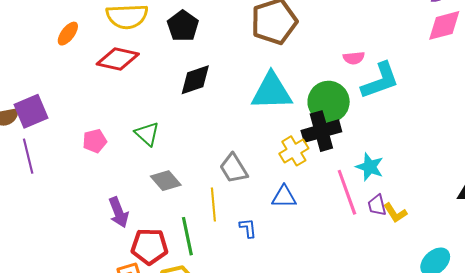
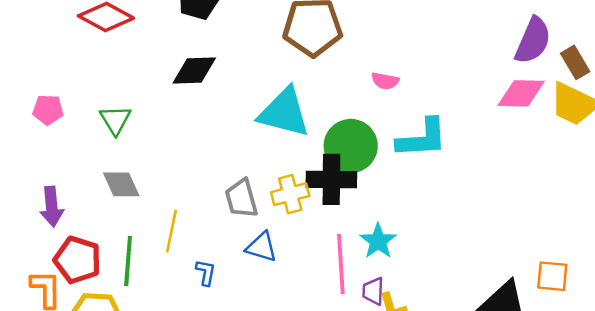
pink semicircle: (354, 58) -> (385, 81), moved
gray trapezoid: (234, 168) -> (241, 199), moved

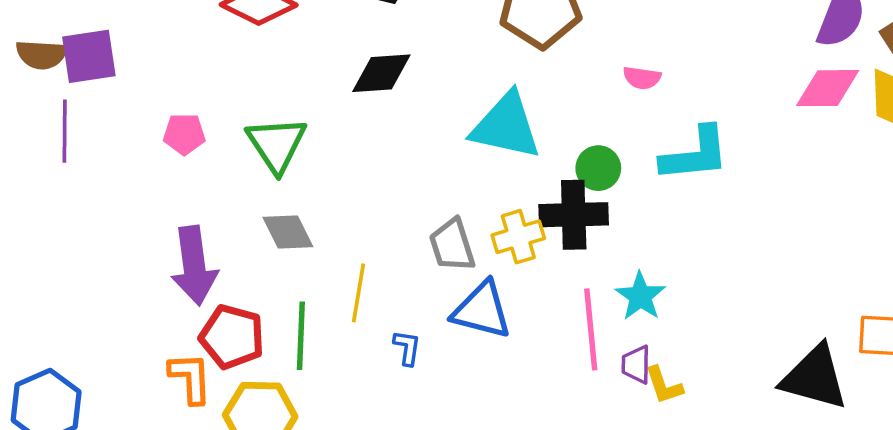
green triangle: (115, 120) -> (277, 144), size x1.4
green circle: (351, 146) -> (598, 168), size x0.6
purple arrow: (52, 207) -> (194, 266), size x1.4
blue triangle: (261, 247) -> (482, 310), size x1.4

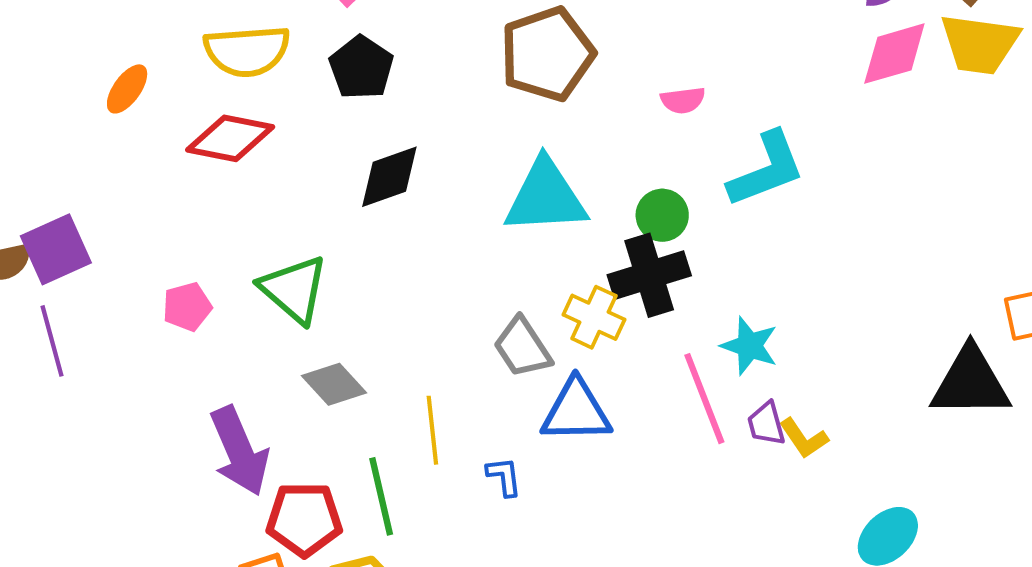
yellow cross: (518, 237) -> (594, 317), turned -33

